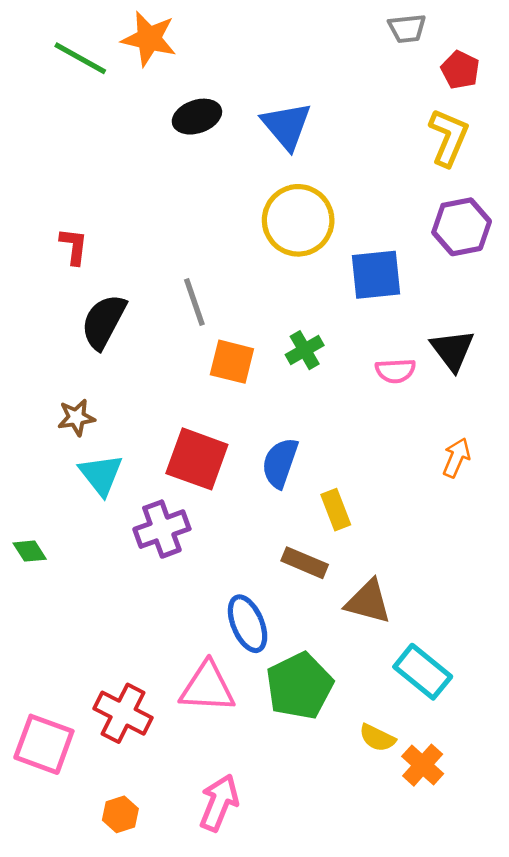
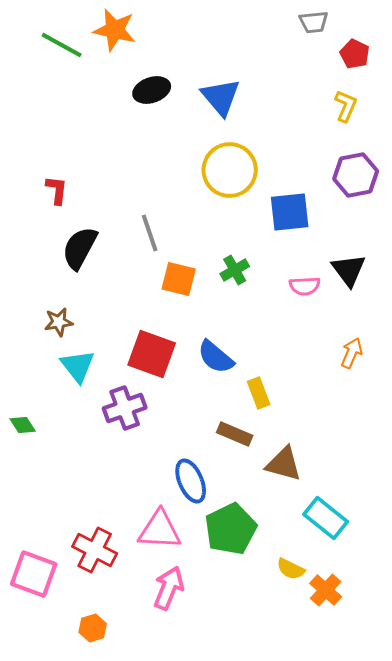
yellow L-shape: (449, 137) -> (346, 106), size x0.7
blue semicircle: (280, 463) -> (216, 357), turned -69
pink arrow: (219, 803) -> (169, 588), moved

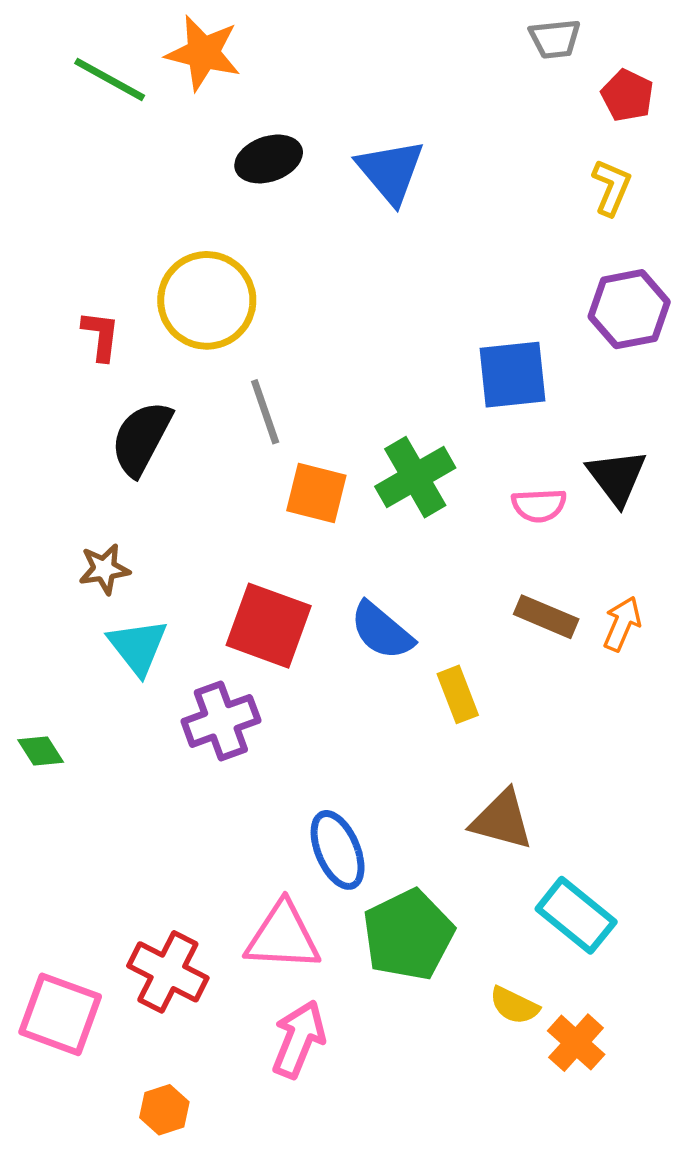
yellow circle: (230, 170) -> (207, 300), moved
green cross: (235, 270) -> (415, 477), size x1.5
brown rectangle: (235, 434) -> (546, 617), moved

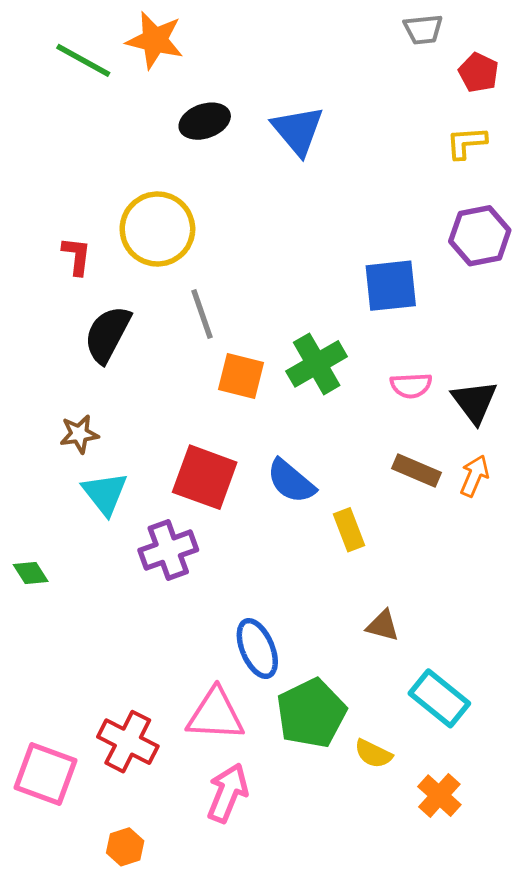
yellow L-shape: (611, 187) -> (466, 143), turned -117
black triangle: (617, 477) -> (474, 402), moved
brown triangle: (502, 820) -> (383, 626), size x0.7
yellow semicircle: (514, 1005) -> (373, 754), moved

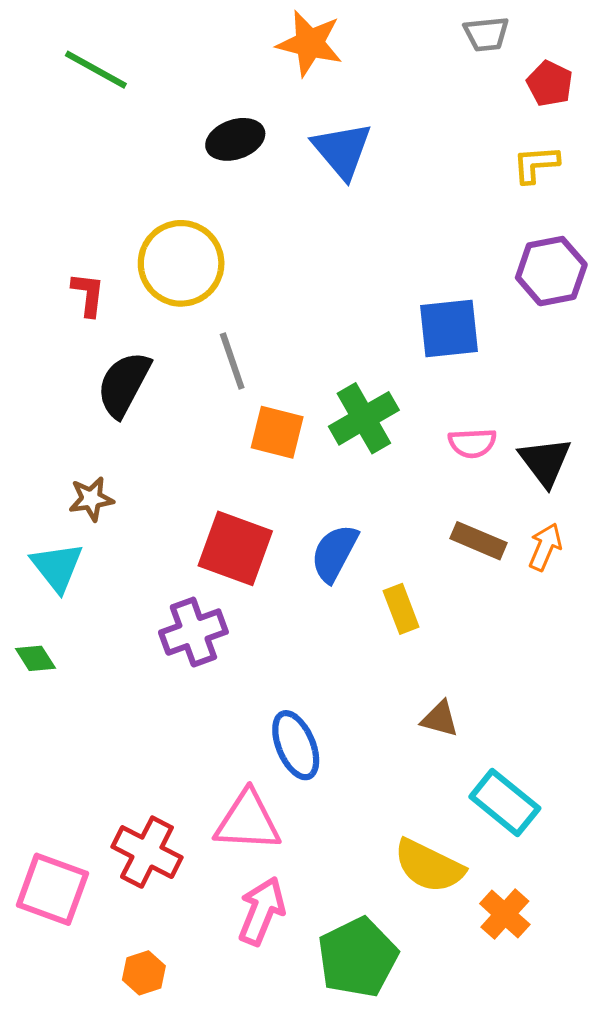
orange star: (155, 40) -> (310, 43), moved
blue semicircle: (291, 481) -> (334, 553), turned 78
cyan triangle: (105, 493) -> (57, 567), moved
green pentagon: (311, 713) -> (358, 957), moved
yellow semicircle: (373, 754) -> (429, 866), size x1.6

